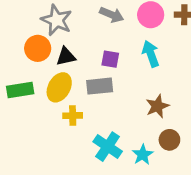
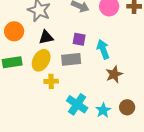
orange circle: (38, 48) -> (14, 31), moved
cyan arrow: (151, 54) -> (103, 49), moved
brown circle: (169, 140) -> (127, 107), moved

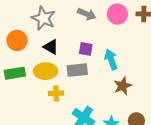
black triangle: (46, 37) -> (51, 47), turned 42
yellow ellipse: (41, 60) -> (46, 71), turned 60

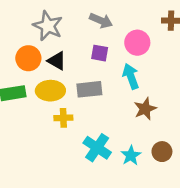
pink circle: (117, 14) -> (137, 43), moved
orange circle: (17, 40) -> (28, 58), moved
purple square: (86, 49) -> (100, 53), moved

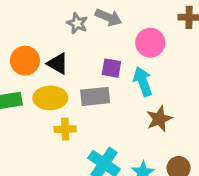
gray star: (48, 26) -> (77, 23), moved, size x0.6
purple square: (100, 53) -> (111, 68), moved

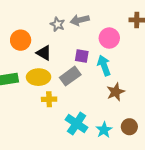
gray arrow: (108, 17) -> (80, 20), turned 144
orange circle: (25, 61) -> (21, 40), moved
gray rectangle: (95, 96) -> (70, 76), turned -30

